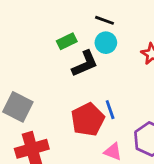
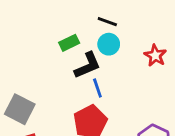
blue line: (110, 110) -> (97, 88), moved

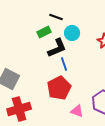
black line: (107, 22) -> (56, 17), moved

